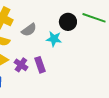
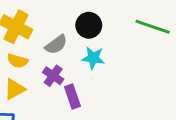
black circle: (68, 22) -> (89, 25), moved
purple cross: (21, 65) -> (53, 76), moved

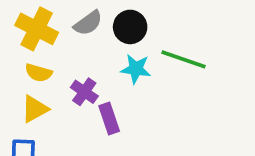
green line: (153, 27) -> (183, 59), moved
gray semicircle: (56, 45) -> (88, 23), moved

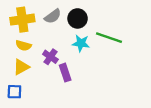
yellow cross: (37, 29) -> (22, 20), turned -35

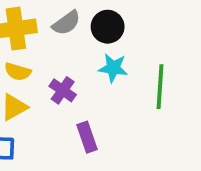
green line: (109, 38) -> (160, 87), moved, turned 75
purple rectangle: (65, 73) -> (87, 137), moved

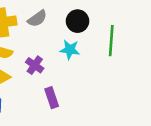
black circle: (108, 27) -> (78, 21), moved
green line: (160, 87) -> (111, 41), moved

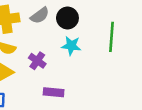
black circle: (78, 21) -> (67, 18), moved
purple rectangle: (52, 98) -> (54, 92), turned -66

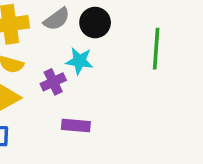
cyan star: (71, 46) -> (79, 61), moved
purple cross: (37, 61) -> (53, 82), turned 30

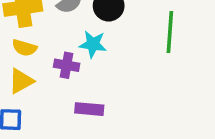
purple cross: (53, 82) -> (67, 65), turned 35

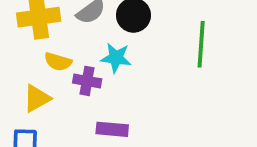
yellow semicircle: (25, 48) -> (58, 62), moved

